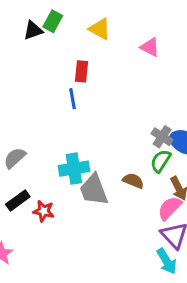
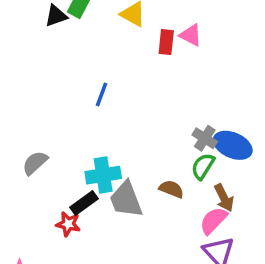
red rectangle: (82, 71) -> (166, 42), moved
blue line: (72, 99) -> (101, 95), turned 30
black rectangle: (18, 200) -> (84, 203), moved

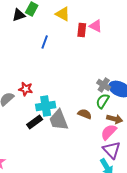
blue line: (101, 95) -> (45, 42), moved
brown arrow: (224, 198) -> (115, 119), turned -49
red star: (68, 224) -> (26, 89), moved

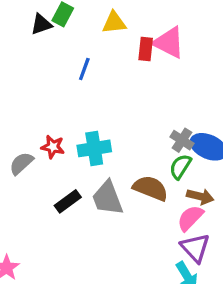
yellow triangle: (63, 14) -> (114, 23), turned -35
pink triangle: (96, 26) -> (169, 42), size x1.5
cyan cross: (46, 106) -> (94, 148), moved
brown semicircle: (85, 114) -> (151, 188), size x1.5

